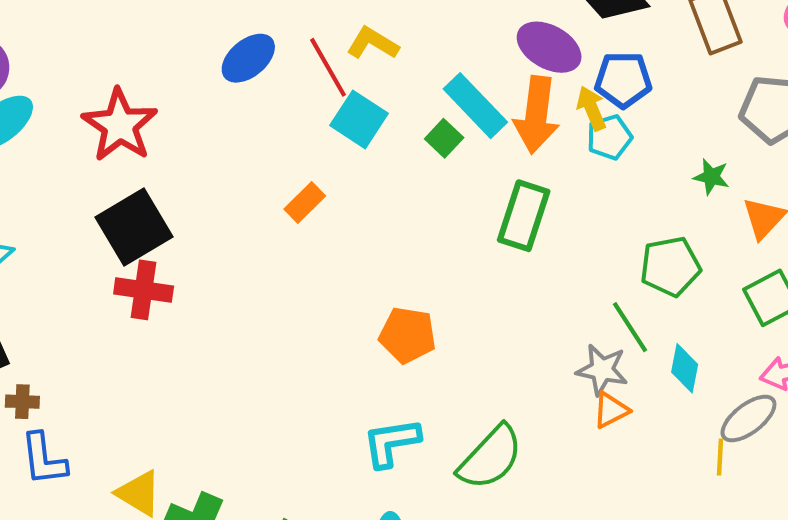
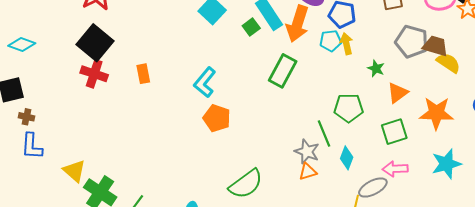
yellow arrow: (591, 108) -> (346, 44), moved
orange rectangle: (305, 202) -> (143, 74), moved, turned -66
black square: (134, 227) -> (95, 43), turned -30
cyan L-shape: (391, 442) -> (205, 82), moved, turned -52

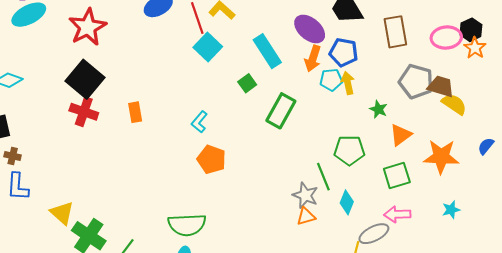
orange arrow: (297, 24) -> (313, 59), moved, size x0.7
green square: (251, 27) -> (247, 83), moved
cyan L-shape: (205, 82) -> (199, 122), size x0.7
cyan star: (446, 164) -> (451, 210), size x0.6
green semicircle: (246, 184) -> (187, 225), moved, turned 33

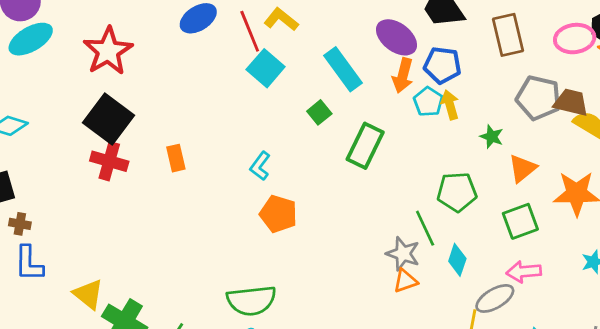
cyan pentagon: (331, 80) -> (428, 102), turned -30

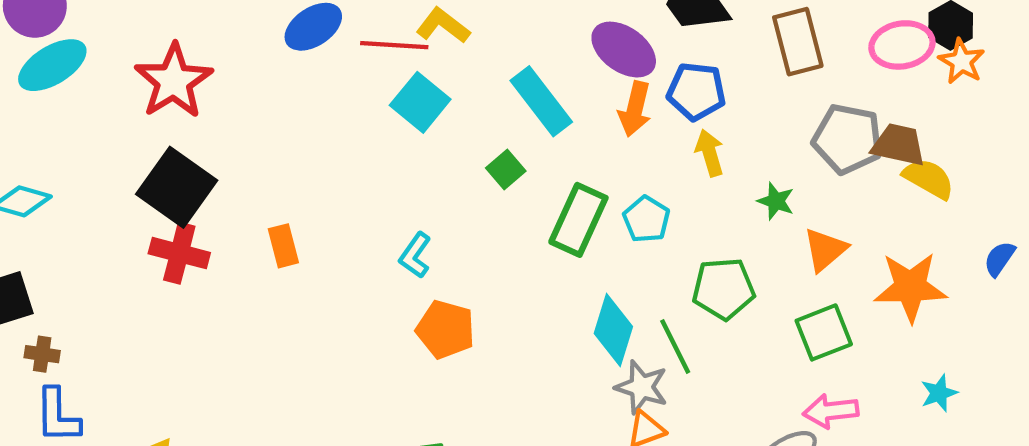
red line: (250, 31) -> (394, 45), turned -63
cyan pentagon: (428, 102) -> (646, 219), moved
cyan diamond: (457, 260) -> (613, 330), moved, size x1.4

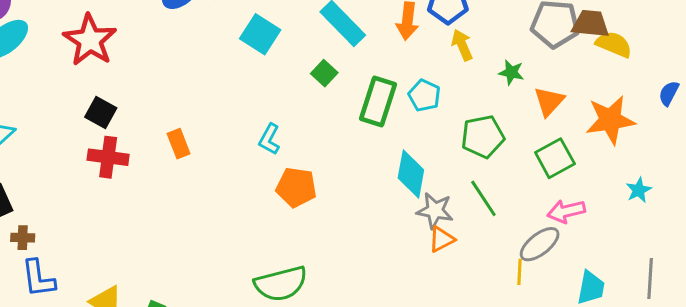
black square: (177, 187) -> (101, 112), size x0.6
green line: (675, 346) -> (483, 198), moved

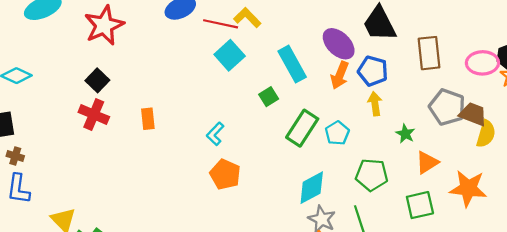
yellow semicircle: (614, 44) -> (486, 134), turned 68
cyan diamond: (411, 174) -> (312, 188), turned 36

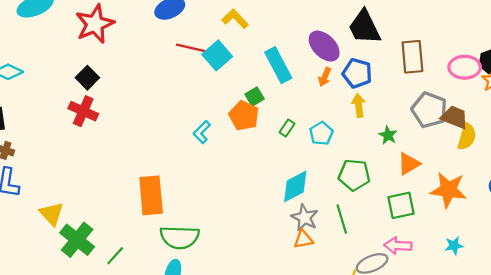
red line: (221, 24) -> (193, 48), moved
orange arrow: (340, 75) -> (325, 77), size x0.7
orange rectangle: (148, 119) -> (151, 195), moved, size x1.8
green rectangle: (302, 128) -> (287, 128), size x0.5
orange pentagon: (225, 174) -> (244, 116), moved

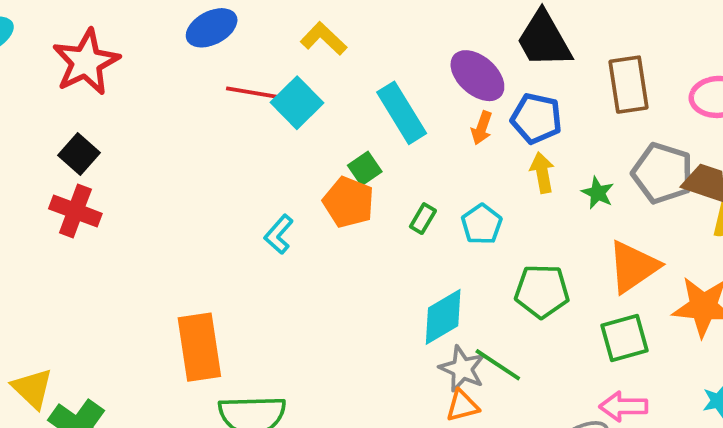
green star: (388, 135) -> (598, 193), moved
orange triangle: (409, 164) -> (633, 267), size x1.4
green line: (342, 219) -> (498, 365), moved, turned -36

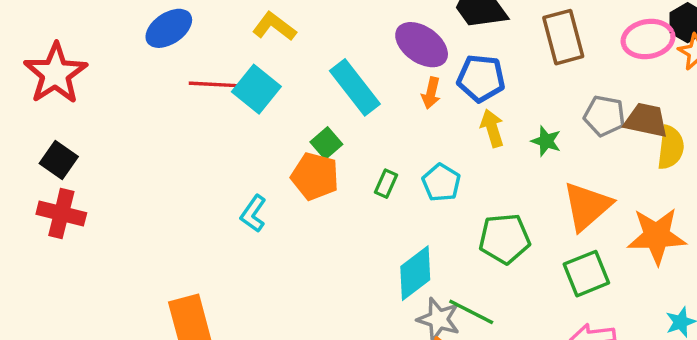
gray pentagon: (663, 173) -> (604, 116), size x0.7

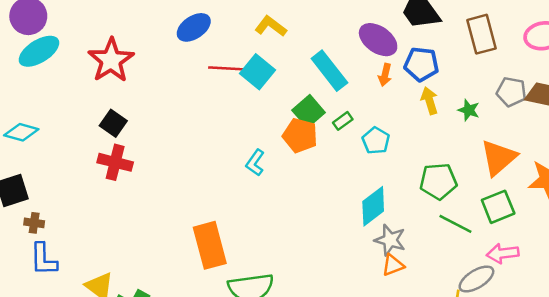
green square: (326, 143) -> (309, 111), size x1.4
cyan pentagon: (441, 183) -> (376, 141), moved
green rectangle: (386, 184) -> (343, 121), moved, turned 30
green line: (471, 312) -> (455, 224), moved

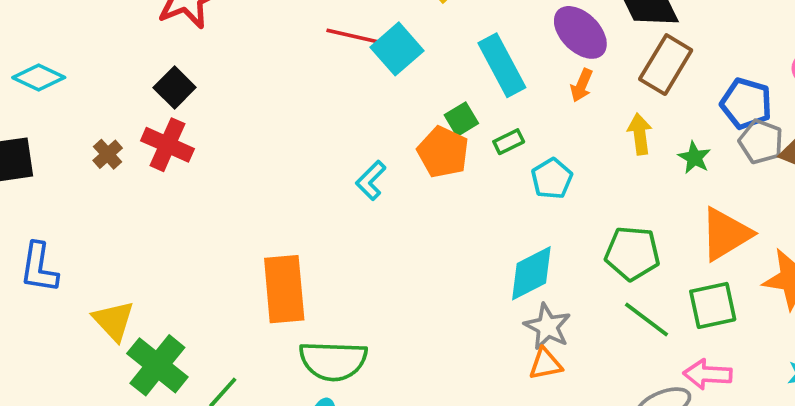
brown rectangle: (481, 34) -> (666, 65), moved, turned 36
blue pentagon: (421, 64) -> (746, 104), moved
green square: (309, 111) -> (461, 119), size x0.7
brown cross: (34, 223) -> (108, 154), moved, turned 30

